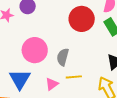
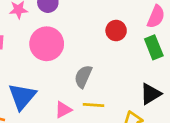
red circle: (82, 19) -> (116, 31), size x0.6
pink circle: (35, 50) -> (47, 44), moved

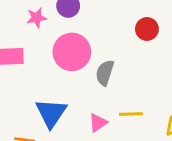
gray semicircle: (83, 76) -> (105, 73), moved

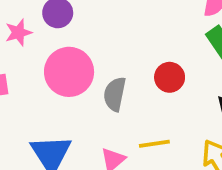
red circle: (147, 29) -> (170, 77), moved

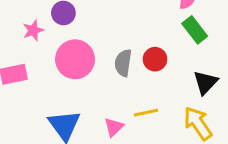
gray semicircle: (115, 94) -> (123, 63), moved

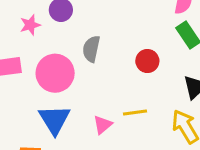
pink circle: (75, 59) -> (55, 73), moved
gray semicircle: (123, 63) -> (91, 49), moved

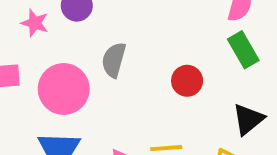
pink star: (30, 25) -> (35, 23), turned 30

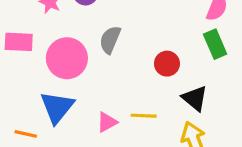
black triangle: (248, 119) -> (195, 98), moved, turned -48

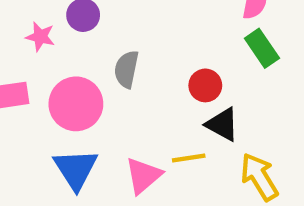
black triangle: (195, 98) -> (222, 124), moved
pink triangle: (107, 122) -> (143, 176), size x1.4

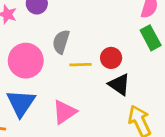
yellow line: (189, 158) -> (81, 65), moved

